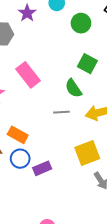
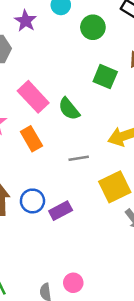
green semicircle: (73, 88) -> (69, 109), moved
gray line: (61, 112) -> (79, 158), moved
orange rectangle: (18, 135) -> (31, 139), moved, turned 36

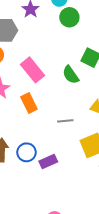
green circle: (93, 27) -> (69, 17), moved
green semicircle: (69, 109) -> (71, 75), moved

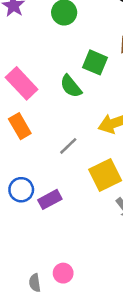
gray line: (65, 121) -> (68, 146), turned -35

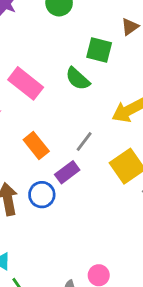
orange rectangle: (20, 126) -> (36, 146), moved
purple rectangle: (50, 199) -> (67, 172), moved

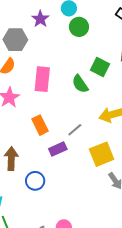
pink rectangle: (26, 83) -> (42, 79), turned 45
blue circle: (42, 195) -> (35, 181), moved

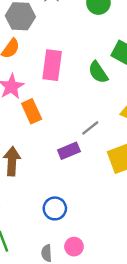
orange rectangle: (40, 125) -> (32, 111), moved
blue circle: (35, 181) -> (55, 208), moved

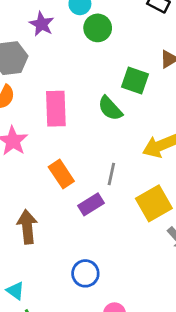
orange rectangle: (32, 111) -> (61, 174), moved
gray line: (90, 128) -> (111, 174), turned -30

